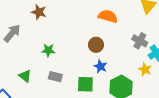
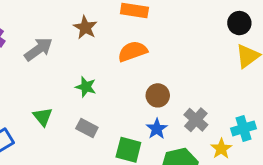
orange semicircle: (108, 16) -> (133, 51), moved, turned -48
gray cross: (140, 41) -> (196, 120), moved

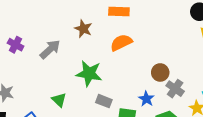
green star: (86, 87) -> (89, 73), size x1.6
brown circle: (158, 95) -> (160, 72), moved
gray rectangle: (87, 128) -> (104, 101), moved

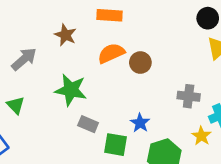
brown circle: (160, 72) -> (140, 63), moved
gray cross: (175, 89) -> (189, 96), moved, turned -30
green triangle: (59, 100) -> (16, 105), moved

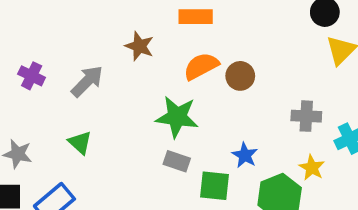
green star: (71, 90) -> (177, 117), moved
yellow star: (201, 136) -> (312, 168), moved

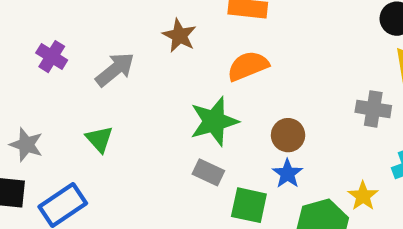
brown circle: (240, 76) -> (288, 135), moved
gray cross: (306, 116) -> (373, 109), moved
green star: (177, 117) -> (214, 121), turned -30

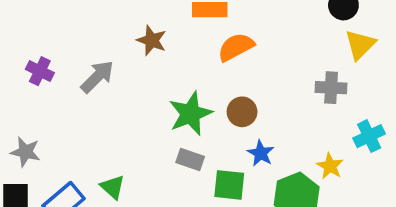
orange semicircle: (248, 66) -> (236, 47), moved
brown circle: (288, 135) -> (242, 112), moved
green triangle: (99, 139) -> (113, 187), moved

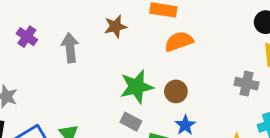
brown star: (152, 40) -> (116, 26), turned 30
gray arrow: (97, 77) -> (70, 48), turned -60

